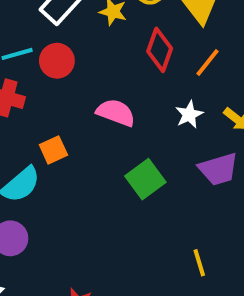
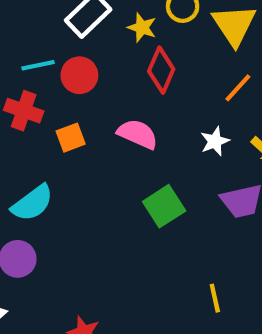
red diamond: (160, 50) -> (161, 70), moved
orange square: (53, 150) -> (71, 138), moved

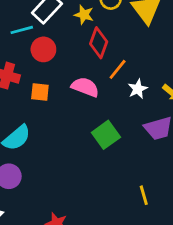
cyan line: (38, 65) -> (22, 30), moved
orange line: (238, 88) -> (118, 69), moved
orange square: (71, 138) -> (40, 92), turned 30

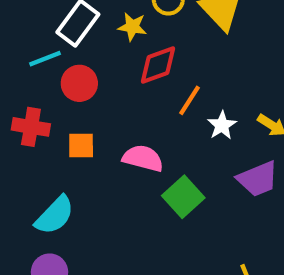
red diamond: (99, 43) -> (158, 65), turned 56
pink semicircle: (85, 87) -> (143, 158), moved

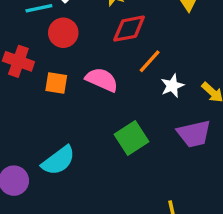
pink semicircle: (143, 158) -> (102, 80), moved
cyan semicircle: (55, 215) -> (58, 160), moved

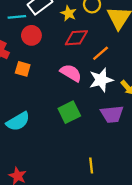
orange line: (150, 61) -> (101, 53), moved
pink semicircle: (102, 80) -> (71, 73), moved
white star: (172, 86) -> (101, 80), size x1.5

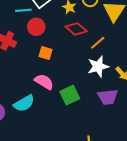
red diamond: (76, 38) -> (76, 29), turned 45
orange square: (23, 69) -> (45, 53), moved
pink semicircle: (71, 73) -> (44, 82), moved

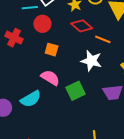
orange line: (98, 43) -> (103, 39), turned 63
white star: (98, 67) -> (91, 61), moved, turned 30

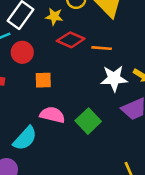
white star: (91, 61) -> (114, 78), moved
cyan semicircle: (31, 99) -> (25, 138), moved

